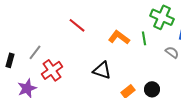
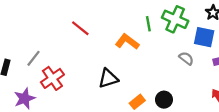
green line: (144, 38) -> (148, 24), moved
black triangle: (102, 70) -> (108, 78), turned -36

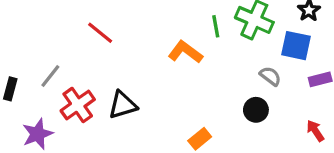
red line: (80, 28) -> (100, 33), moved
black triangle: (108, 78) -> (123, 105), moved
black circle: (164, 100) -> (256, 110), moved

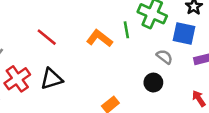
green line: (216, 26) -> (126, 30), moved
red line: (100, 33) -> (47, 37), moved

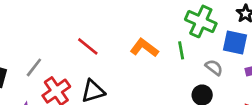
green line: (126, 30) -> (181, 50), moved

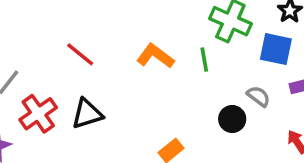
gray semicircle: (214, 67) -> (258, 96), moved

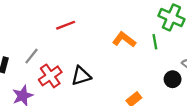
red line: (80, 54) -> (66, 25), moved, turned -60

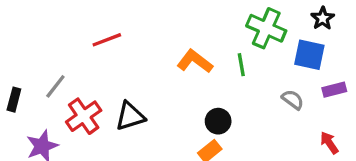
black circle: (173, 79) -> (218, 121), moved

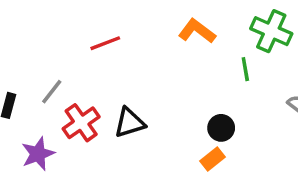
orange L-shape: (195, 61) -> (197, 31), moved

